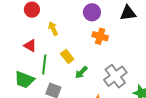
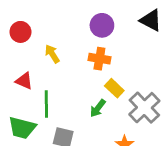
black triangle: (128, 13) -> (151, 20), turned 42
orange cross: (100, 36) -> (99, 59), moved
yellow rectangle: (67, 56) -> (114, 88), moved

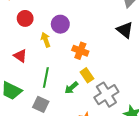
purple circle: (102, 25) -> (60, 24), moved
green line: (46, 104) -> (46, 78), moved

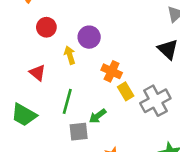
yellow rectangle: (87, 75) -> (126, 91), moved
gray cross: (106, 95) -> (155, 101), moved
gray square: (41, 104) -> (79, 132), moved, turned -35

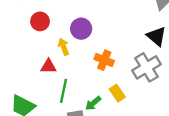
red triangle: (38, 73) -> (48, 66), moved, turned -35
yellow rectangle: (126, 91) -> (117, 93), moved
gray cross: (155, 101) -> (146, 67), moved

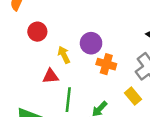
purple circle: (81, 29) -> (91, 43), moved
yellow rectangle: (117, 93) -> (133, 96), moved

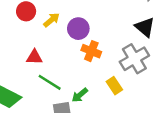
yellow arrow: (64, 55) -> (52, 20), moved, turned 70
green line: (68, 100) -> (50, 82), turned -70

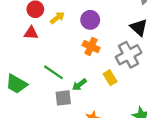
purple circle: (78, 29) -> (90, 20), moved
red triangle: (34, 57) -> (31, 33), moved

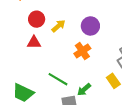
orange cross: (91, 46) -> (82, 51), moved, turned 35

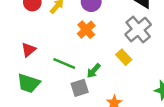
red triangle: (34, 42) -> (29, 50), moved, turned -32

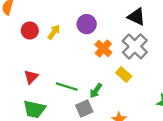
orange cross: (86, 30) -> (103, 48), moved

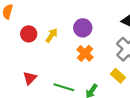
orange cross: (103, 48) -> (85, 53), moved

